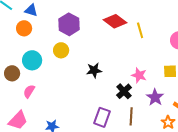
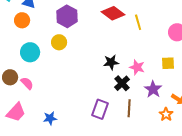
black star: (94, 70) -> (111, 62), moved
brown circle: (12, 73) -> (10, 77), moved
pink semicircle: (29, 91) -> (27, 83), turned 104

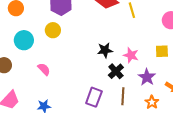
pink semicircle: (27, 83) -> (44, 69), moved
orange star: (166, 114) -> (152, 102), moved

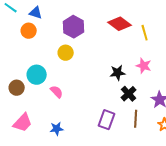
cyan circle: (24, 40) -> (37, 75), moved
pink star: (131, 55) -> (144, 66), moved

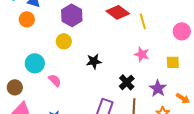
black star: (118, 73) -> (94, 61), moved
brown circle: (17, 88) -> (15, 87), moved

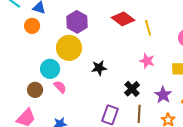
yellow circle: (64, 41) -> (69, 48), size x1.6
cyan circle: (35, 63) -> (50, 69), moved
brown circle: (15, 87) -> (35, 90), moved

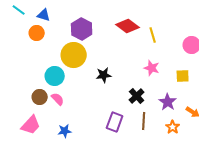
pink semicircle: (60, 87) -> (58, 99), moved

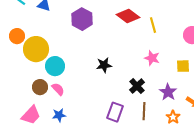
orange circle: (37, 33) -> (17, 36), moved
yellow circle: (74, 55) -> (36, 49), moved
blue star: (65, 131) -> (59, 115), moved

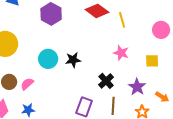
cyan circle: (55, 66) -> (48, 59), moved
pink semicircle: (58, 89) -> (27, 84), turned -88

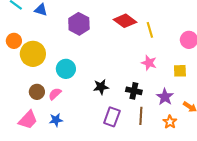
cyan circle: (48, 59) -> (66, 69), moved
black star: (73, 60) -> (101, 87), moved
black cross: (106, 81) -> (134, 91), turned -35

